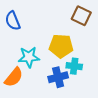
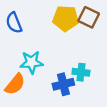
yellow pentagon: (61, 46) -> (66, 18), moved

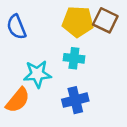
cyan cross: (81, 72) -> (74, 58), moved

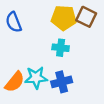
cyan star: (37, 74) -> (36, 78), moved

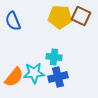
cyan cross: (61, 48) -> (54, 57), moved

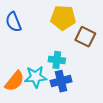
brown square: (81, 16) -> (85, 37), moved

